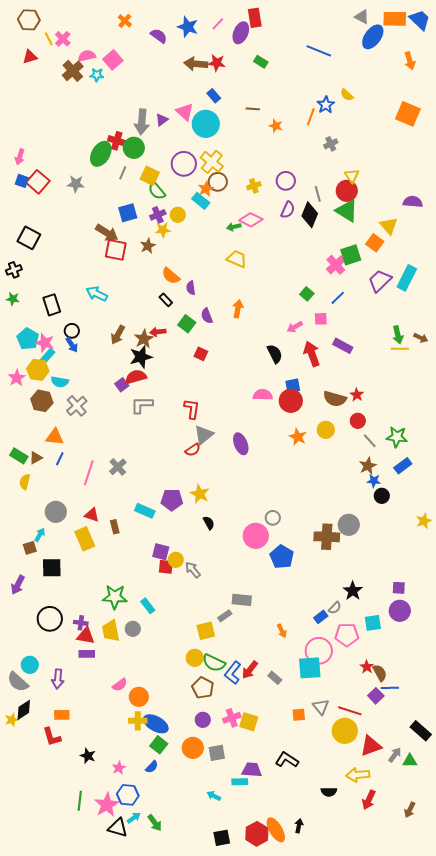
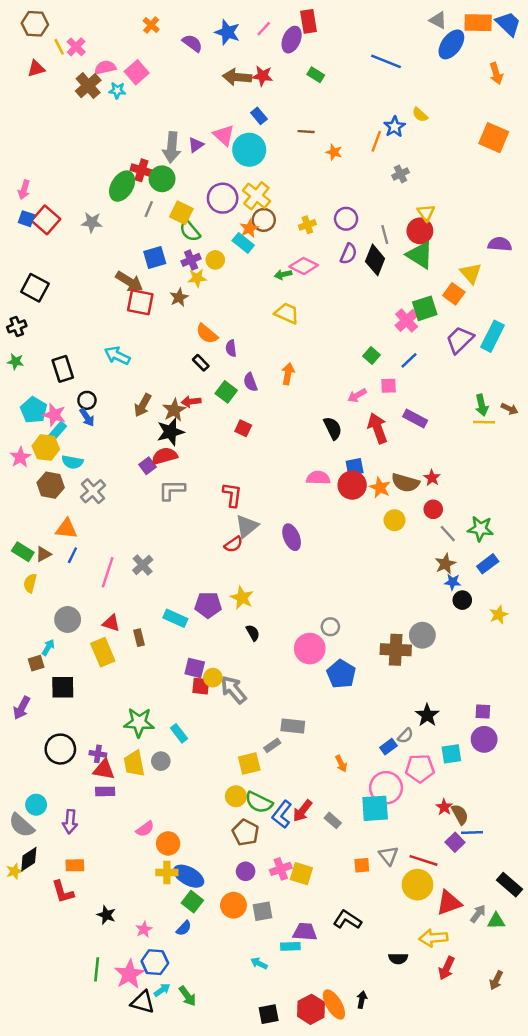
orange star: (298, 437) -> (380, 488), moved
yellow star: (424, 521) -> (499, 615), moved
gray arrow: (193, 570) -> (233, 690), size x1.4

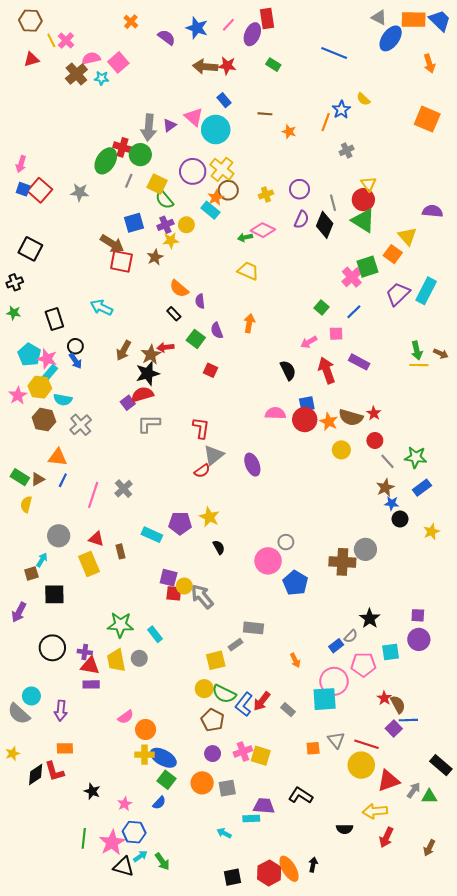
black diamond: (29, 859) -> (36, 775), moved

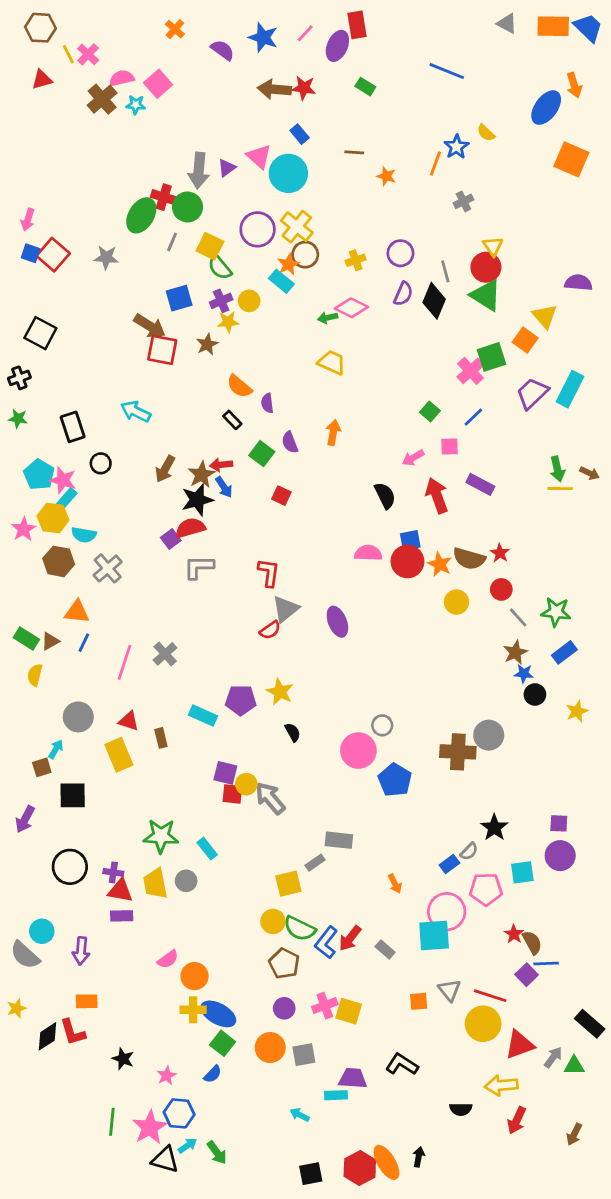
blue ellipse: (391, 38) -> (546, 108), moved
blue arrow: (75, 361) -> (224, 487), moved

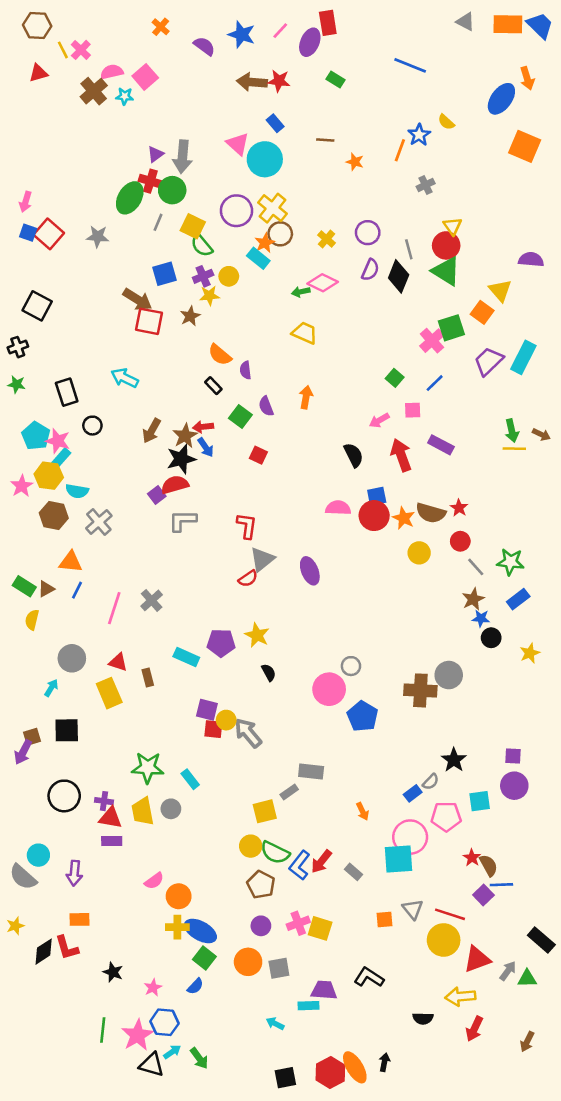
purple triangle: (227, 168) -> (155, 154), moved
yellow cross: (356, 260) -> (327, 239), turned -30
brown square: (42, 767) -> (32, 737), moved

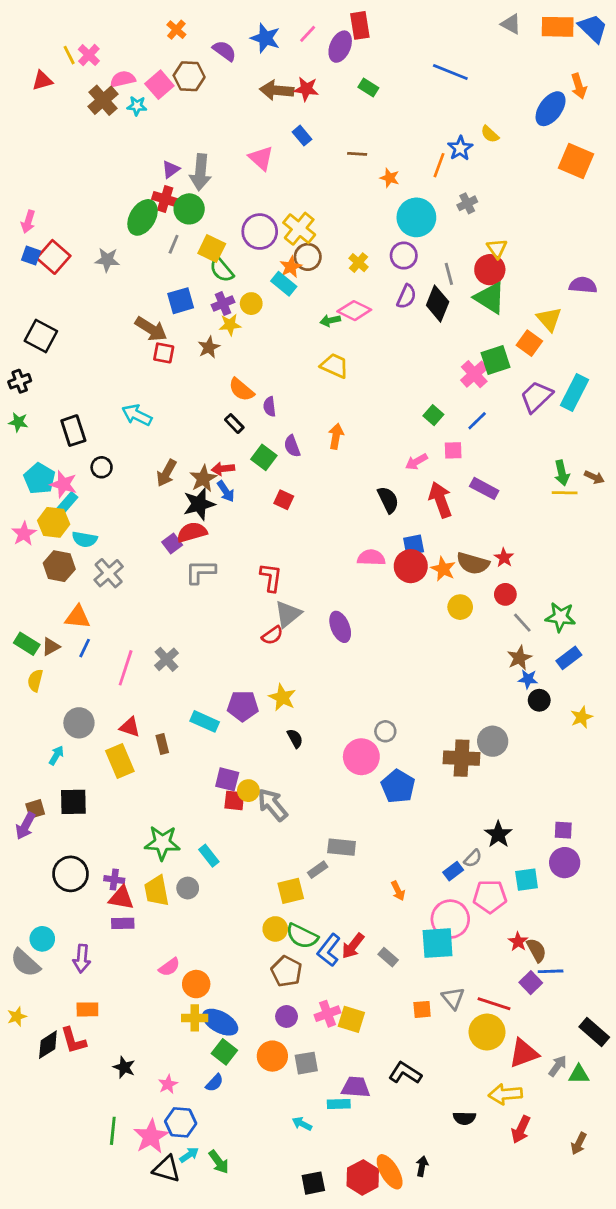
brown hexagon: (37, 25) -> (189, 76), moved
cyan circle: (265, 159) -> (416, 217), moved
red square: (149, 321) -> (164, 353), size x0.7

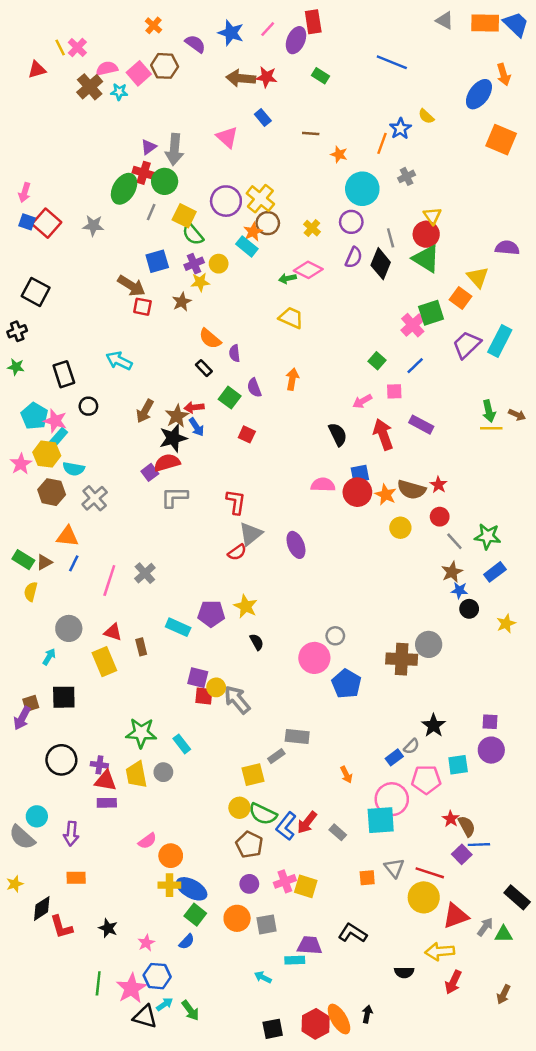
red L-shape: (73, 1040) -> (61, 927), moved

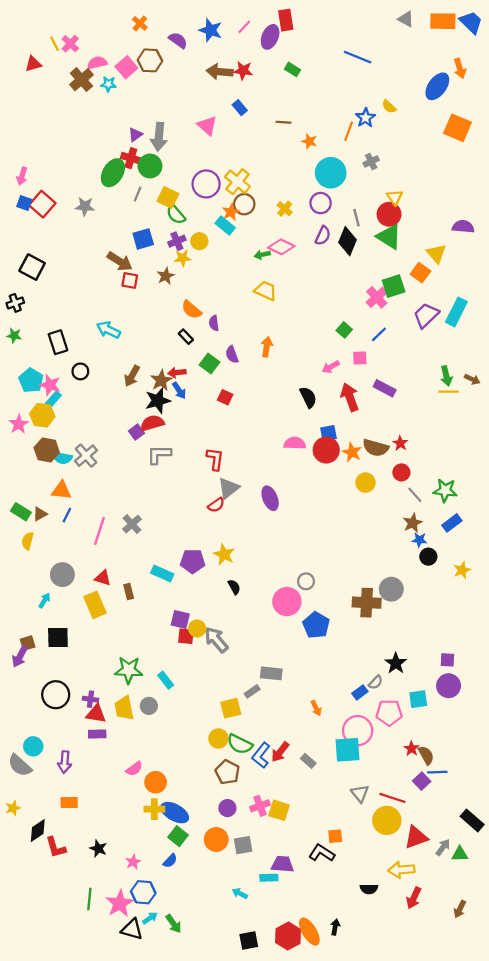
cyan semicircle: (74, 469) -> (62, 458), moved
orange square: (367, 878) -> (335, 836), moved

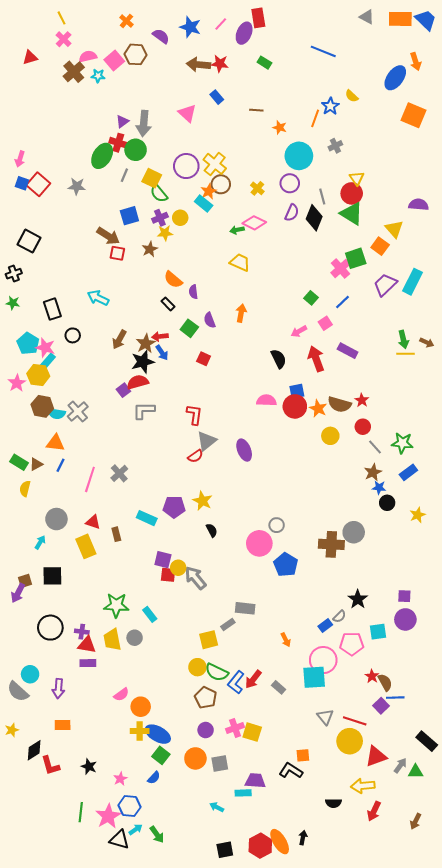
yellow line: (55, 44) -> (62, 18), moved
pink square: (360, 358) -> (325, 323), turned -32

